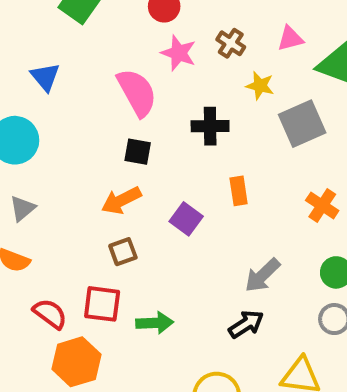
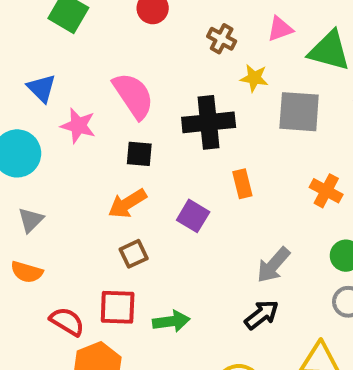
pink star: (179, 53) -> (78, 126), moved
gray square: (302, 124) -> (299, 112), turned 33
black cross: (210, 126) -> (209, 122), size x1.4

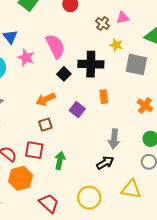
pink triangle: (280, 29) -> (123, 18), moved
black square: (139, 154) -> (64, 74), moved, turned 32
gray arrow: (273, 265) -> (114, 139), turned -42
green arrow: (171, 321) -> (60, 160), turned -78

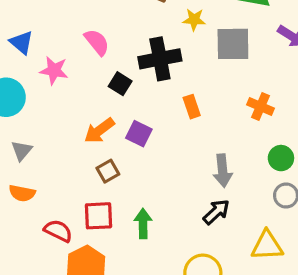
pink semicircle: (55, 46) -> (97, 42), size x0.7
purple square: (77, 110) -> (139, 134), moved

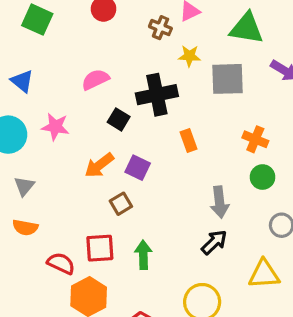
pink semicircle: (97, 42) -> (95, 80), turned -76
pink star: (54, 70) -> (55, 127), moved
green circle: (281, 158) -> (263, 177), moved
brown square: (108, 171) -> (121, 204), moved

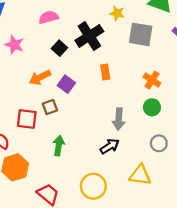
black cross: (157, 95) -> (89, 36), turned -32
red square: (100, 248) -> (27, 119), moved

